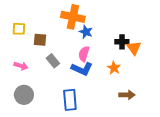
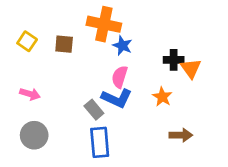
yellow square: (19, 29) -> (27, 41), turned 32
brown square: (40, 40) -> (64, 44), moved
gray rectangle: (53, 61) -> (94, 110), moved

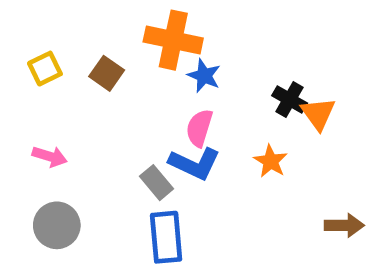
yellow square: (27, 41) -> (45, 69), turned 30
brown square: (64, 44) -> (107, 73), turned 30
black cross: (174, 60) -> (290, 99), turned 30
brown arrow: (181, 135) -> (344, 225), moved

